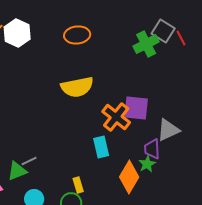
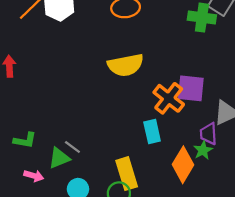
green cross: (146, 44) -> (202, 18), turned 35
gray line: (29, 161) -> (72, 147), turned 63
yellow rectangle: (78, 185) -> (127, 174), size x1.8

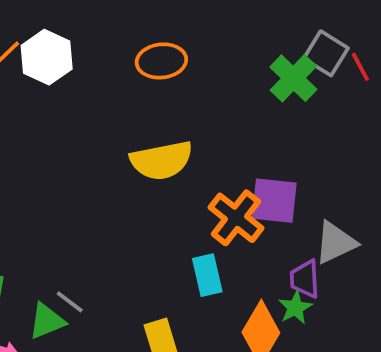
green cross: (202, 18) -> (293, 78), turned 36

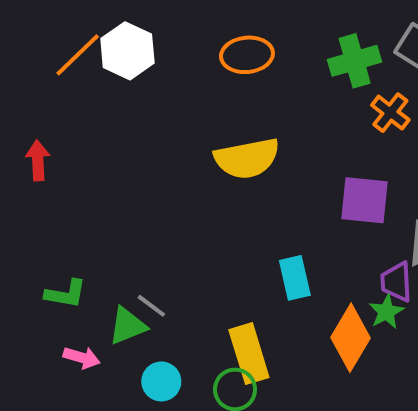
green cross: (293, 78) -> (355, 61), moved, turned 30
orange cross: (236, 218) -> (390, 113), moved, size x0.7

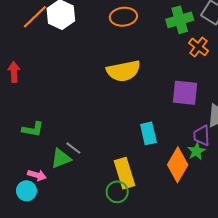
green L-shape: (66, 294) -> (33, 129), moved
cyan circle: (161, 381) -> (26, 191), moved

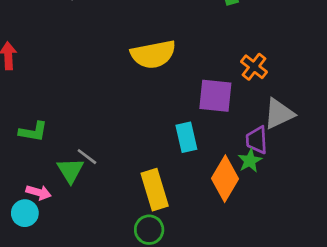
orange cross: (198, 47) -> (254, 67), moved
purple square: (185, 93) -> (215, 96), moved
green triangle: (61, 158) -> (70, 170), turned -40
green circle: (117, 192) -> (149, 230), moved

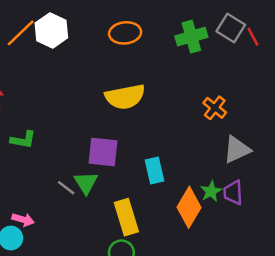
purple square: (215, 96) -> (103, 152), moved
green L-shape: (33, 132) -> (23, 140), moved
purple trapezoid: (257, 140) -> (233, 193), moved
green triangle: (70, 170) -> (86, 183), moved

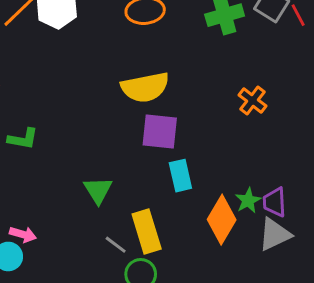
gray triangle: (237, 150) -> (275, 234), moved
purple square: (103, 152) -> (160, 131), moved
gray line: (66, 188) -> (116, 245), moved

